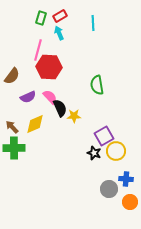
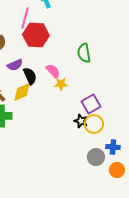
pink semicircle: (50, 97) -> (53, 71), moved
black semicircle: (60, 108) -> (30, 76), moved
yellow circle: (116, 151) -> (94, 124), moved

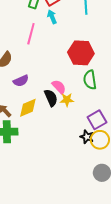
red hexagon: (36, 35) -> (81, 53), moved
green semicircle: (84, 53) -> (90, 80), moved
black semicircle: (30, 76) -> (51, 98), moved

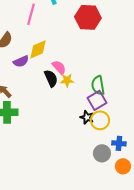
red hexagon: (81, 53) -> (88, 17), moved
green semicircle: (90, 80) -> (98, 85), moved
yellow diamond: (28, 108) -> (38, 49), moved

